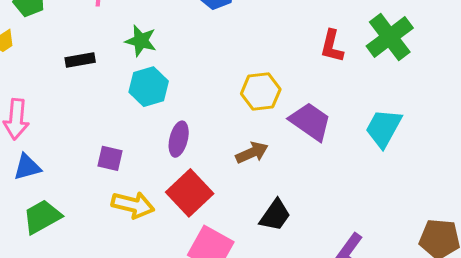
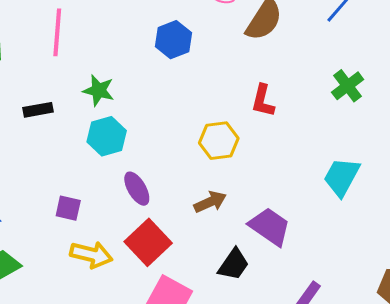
green cross: (390, 37) -> (348, 86), size x0.7
red L-shape: (332, 46) -> (263, 101), moved
purple trapezoid: (310, 122) -> (270, 227), moved
purple ellipse: (179, 139) -> (137, 189), turned -44

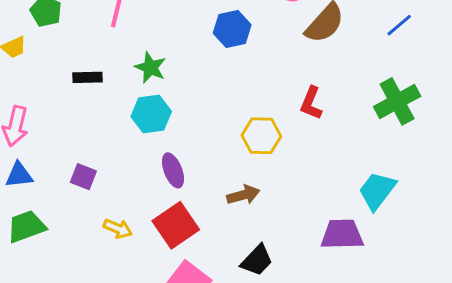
green cross: (348, 86) -> (397, 101), size x1.4
purple square: (68, 208) -> (83, 177), moved
purple trapezoid: (270, 227) -> (342, 234), moved, turned -45
yellow arrow: (91, 255) -> (118, 229), size x0.7

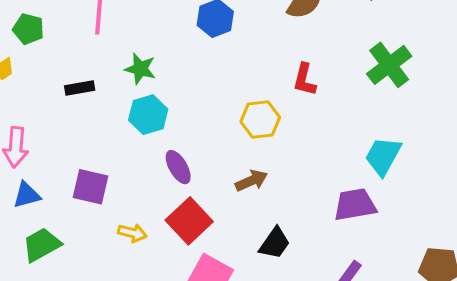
purple square: (83, 177) -> (91, 187), size x1.4

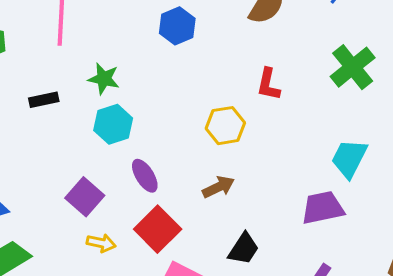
purple square: (91, 187) -> (85, 197), moved, turned 30

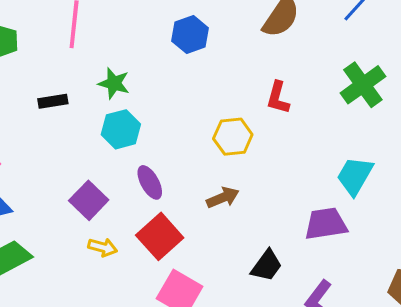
black trapezoid: (244, 249) -> (267, 266), moved

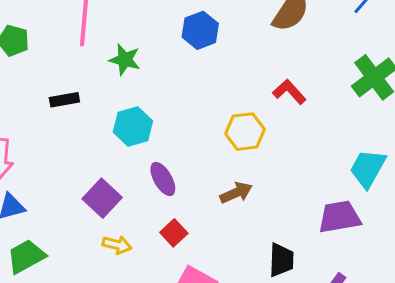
green star: (114, 83) -> (125, 60), moved
red L-shape: (278, 98) -> (289, 92), turned 124
red square: (160, 236) -> (174, 233), size x0.6
black trapezoid: (267, 266) -> (281, 260), turned -33

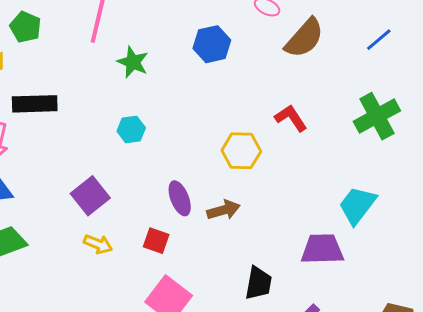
black rectangle: (64, 100) -> (35, 104), moved, size x1.5
cyan hexagon: (133, 127) -> (131, 129), size x0.7
purple ellipse: (163, 179) -> (180, 198), moved
red square: (174, 233) -> (156, 241), turned -36

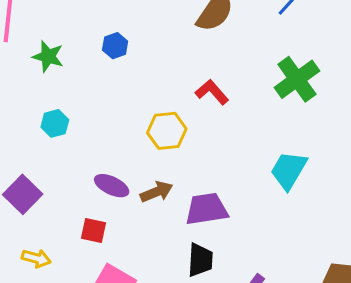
blue hexagon: (212, 44) -> (115, 46), moved, size x0.7
purple ellipse: (180, 198) -> (112, 186), turned -36
yellow arrow: (98, 244) -> (36, 258), moved
purple trapezoid: (322, 249) -> (207, 209), moved

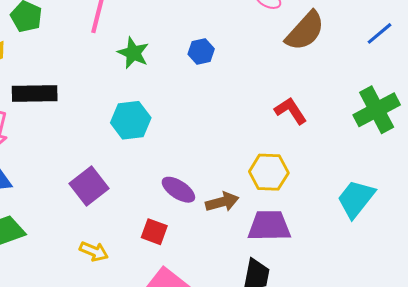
cyan hexagon: (55, 123) -> (131, 120), size x1.4
yellow hexagon: (167, 131) -> (269, 172), moved

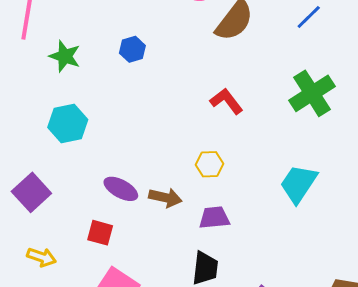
yellow hexagon: (269, 172) -> (210, 164), size x0.7
brown arrow: (222, 202) -> (165, 198), turned 32
purple trapezoid: (269, 226) -> (214, 218), size x0.7

